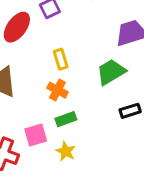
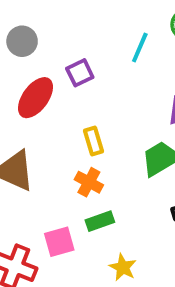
yellow star: (66, 151) -> (123, 267), moved

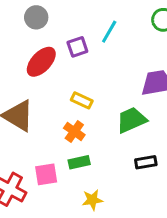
cyan line: (140, 48) -> (109, 32), moved
yellow rectangle: (94, 141) -> (82, 100), turned -55
yellow star: (123, 267) -> (92, 200), turned 30

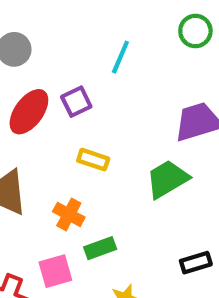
purple square: (77, 47) -> (76, 102), moved
orange cross: (74, 131) -> (69, 214), moved
black rectangle: (146, 162) -> (196, 263), moved

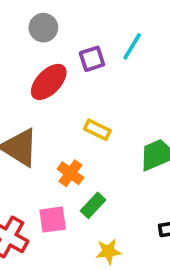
purple square: (76, 102) -> (92, 59), moved
green rectangle: (100, 248) -> (93, 205), turned -35

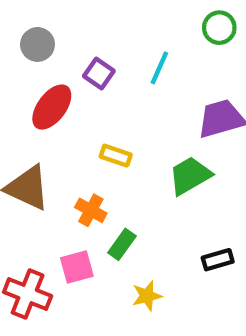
cyan line: (132, 46) -> (159, 68), moved
purple square: (92, 59) -> (99, 74), turned -30

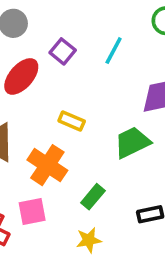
orange cross: (91, 210) -> (47, 165), size x1.5
green rectangle: (122, 244) -> (93, 197), moved

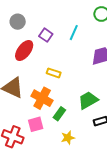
green trapezoid: (132, 142) -> (88, 100), moved
green rectangle: (93, 197) -> (59, 114), moved

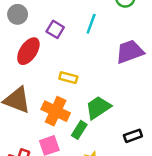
green trapezoid: (88, 100) -> (98, 108), moved

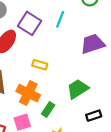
purple square: (55, 29) -> (30, 23), size x1.5
green trapezoid: (98, 108) -> (78, 89), moved

